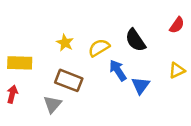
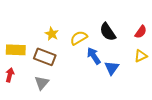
red semicircle: (177, 25) -> (141, 32), moved
brown rectangle: (69, 80) -> (45, 57), moved

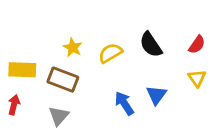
blue arrow: (94, 56) -> (124, 103), moved
yellow triangle: (141, 56) -> (197, 78), turned -40

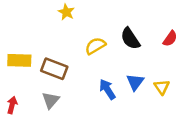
yellow star: (73, 47) -> (66, 12), moved
yellow triangle: (197, 78) -> (162, 87), moved
red arrow: (14, 105) -> (12, 105), moved

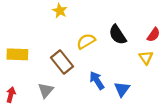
brown rectangle: (54, 69) -> (62, 62), moved, turned 30
blue triangle: (135, 82) -> (122, 89), moved
yellow triangle: (162, 87) -> (146, 58), moved

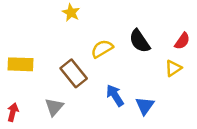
yellow triangle: (146, 58) -> (173, 68), turned 32

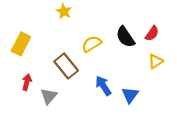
red semicircle: (182, 41) -> (152, 33), moved
yellow rectangle: (21, 64) -> (21, 44), moved, turned -65
red arrow: (13, 112) -> (27, 82), moved

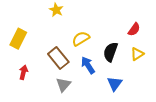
black semicircle: (125, 37) -> (111, 52), moved, turned 54
blue arrow: (103, 86) -> (88, 65), moved
gray triangle: (49, 96) -> (63, 85), moved

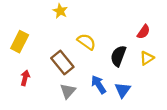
yellow semicircle: (81, 39) -> (87, 42), turned 66
blue arrow: (88, 65) -> (99, 84), moved

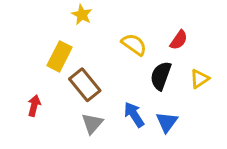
red semicircle: (144, 32) -> (179, 40), moved
yellow rectangle: (20, 42) -> (59, 56), moved
yellow semicircle: (87, 42) -> (134, 44), moved

